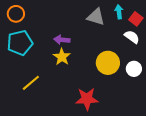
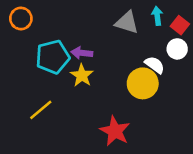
white semicircle: (132, 37) -> (155, 65), moved
cyan pentagon: (20, 43) -> (53, 57), moved
white circle: (134, 69) -> (177, 49), moved
red star: (87, 99) -> (115, 131), turned 30

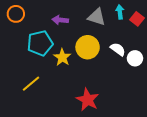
white circle: (177, 49) -> (135, 58), moved
purple arrow: (82, 53) -> (60, 20), moved
yellow circle: (143, 83) -> (88, 47), moved

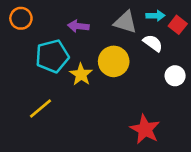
cyan arrow: (120, 12) -> (155, 16), turned 96
white semicircle: (118, 49) -> (153, 43), moved
red star: (88, 100) -> (145, 129), moved

